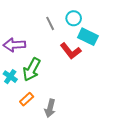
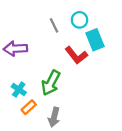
cyan rectangle: (88, 37) -> (95, 40), turned 42
green arrow: (32, 69) -> (51, 83), moved
cyan cross: (10, 77) -> (19, 90), moved

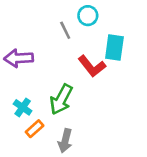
cyan circle: (80, 20) -> (88, 16), moved
cyan rectangle: (95, 40) -> (114, 48), turned 30

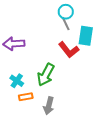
gray line: (65, 30) -> (66, 24), moved
orange rectangle: (35, 129) -> (26, 97), turned 32

